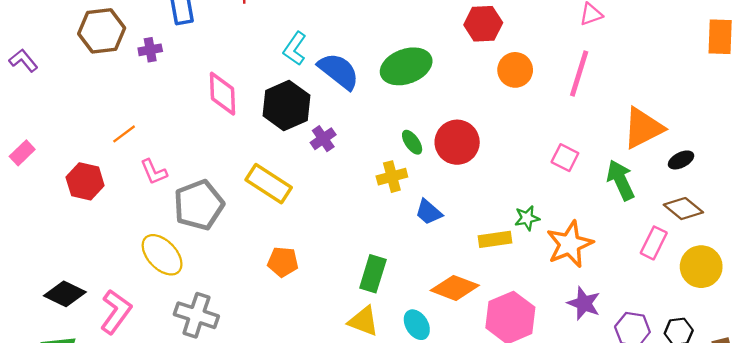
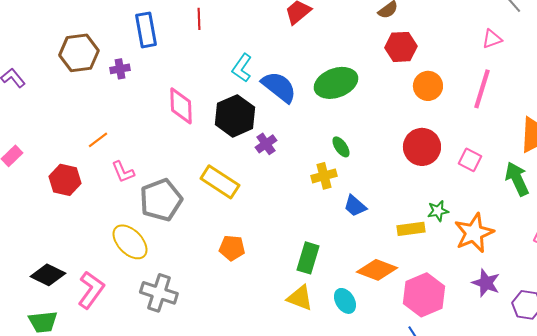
red circle: (457, 142) -> (422, 147), moved

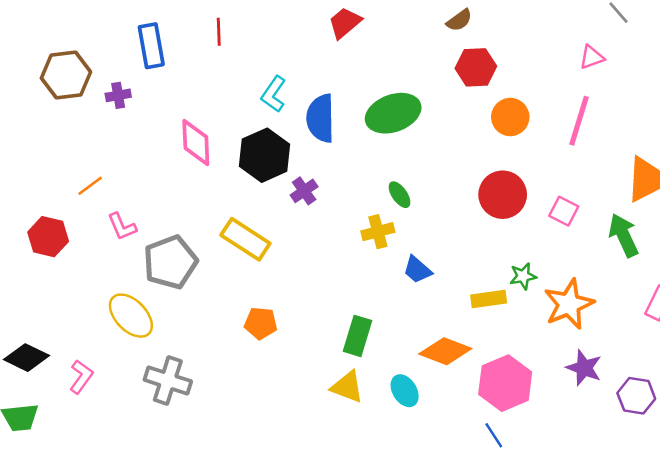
blue semicircle: (279, 87) -> (321, 118), turned -129
pink L-shape: (91, 290) -> (81, 377), size x0.7

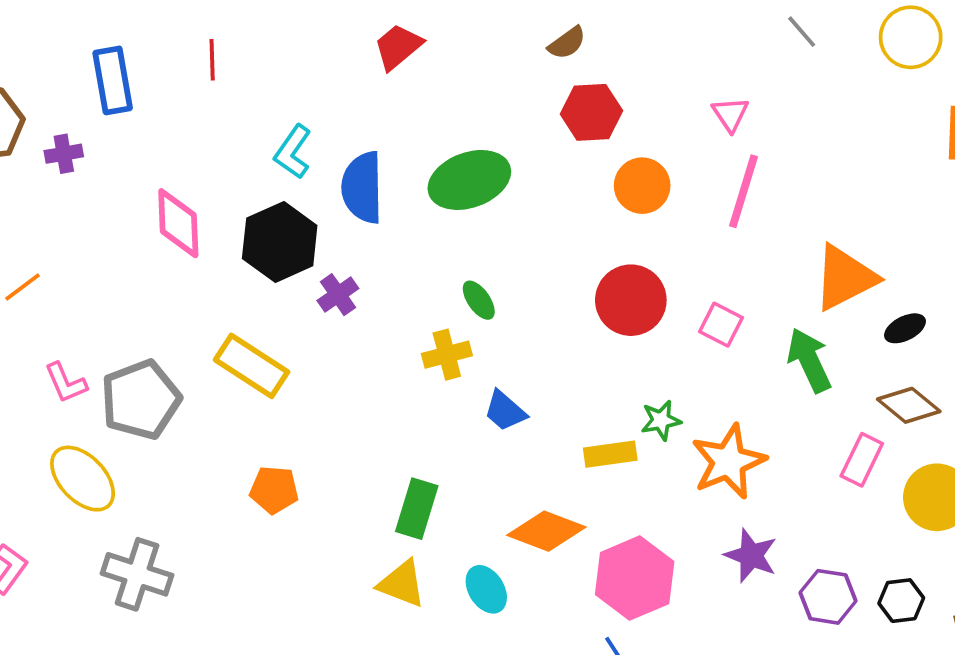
pink triangle: (592, 57) -> (730, 114), moved, turned -44
pink L-shape: (122, 226) -> (66, 383), moved

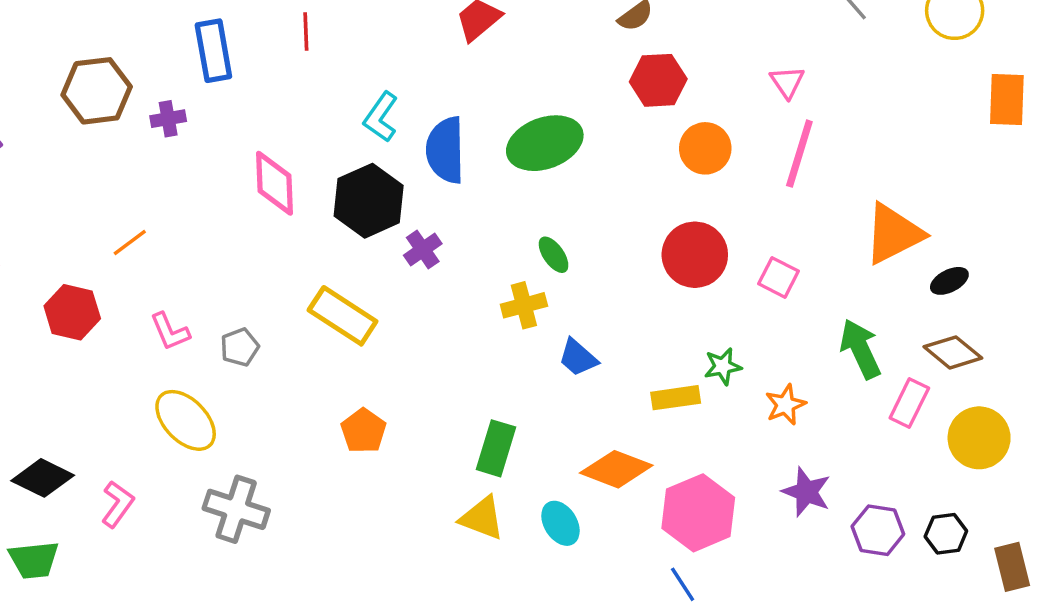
green arrow: (809, 360) -> (860, 349), moved
gray pentagon: (141, 400) -> (240, 347), size x0.5
orange star: (728, 462) -> (785, 405), size x0.6
orange pentagon: (274, 490) -> (363, 431), turned 30

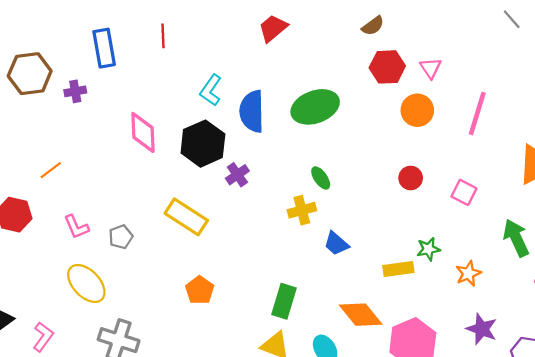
pink triangle: (787, 82) -> (431, 68), moved
red circle: (695, 255) -> (411, 178), size x0.6
orange diamond: (616, 469) -> (361, 315), turned 30

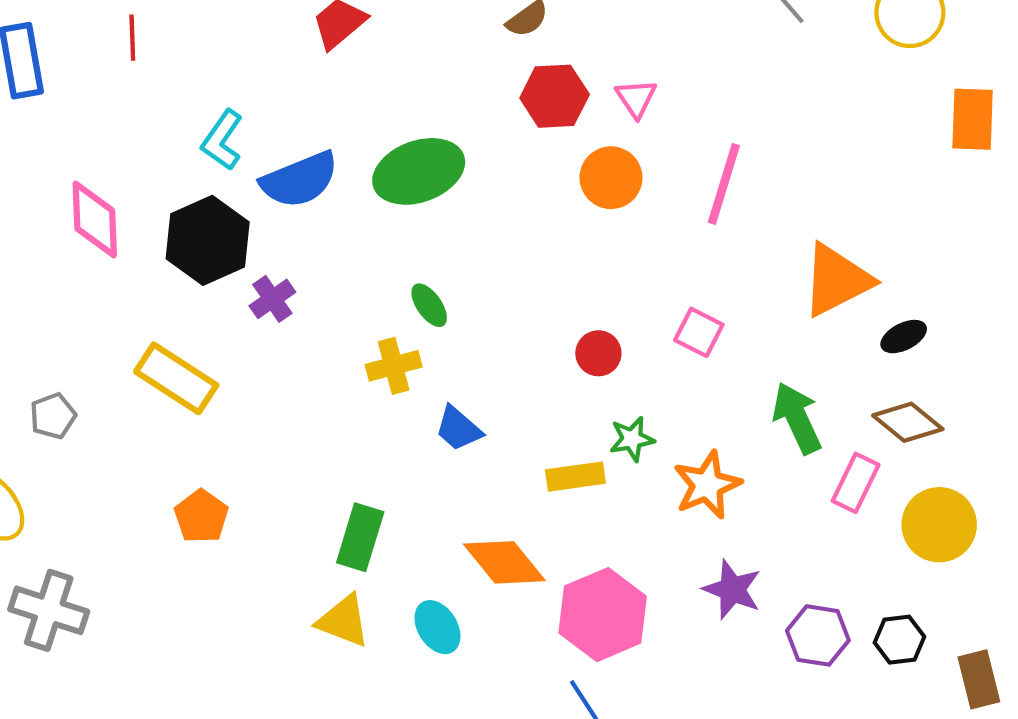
blue semicircle: (252, 111) -> (300, 180), turned -111
red circle: (411, 178) -> (598, 353), moved
orange star: (468, 273) -> (707, 485), size x1.4

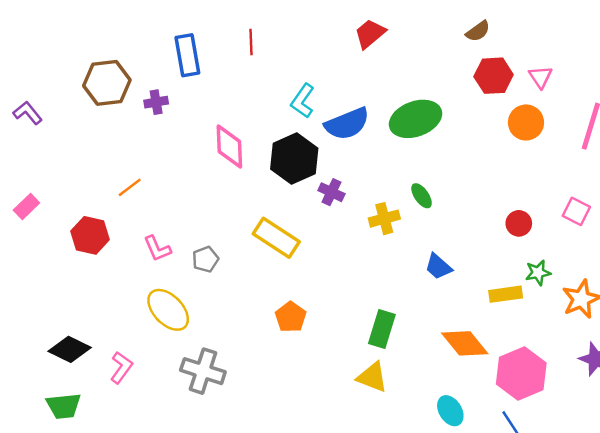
purple cross: (272, 299) -> (331, 192), turned -30
yellow cross: (394, 366) -> (384, 219), moved
cyan ellipse: (437, 627) -> (450, 411), moved

